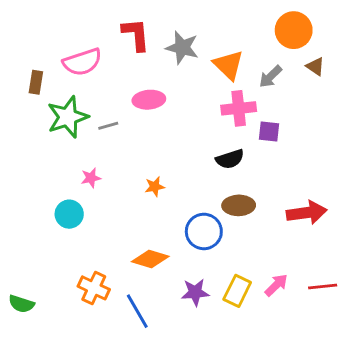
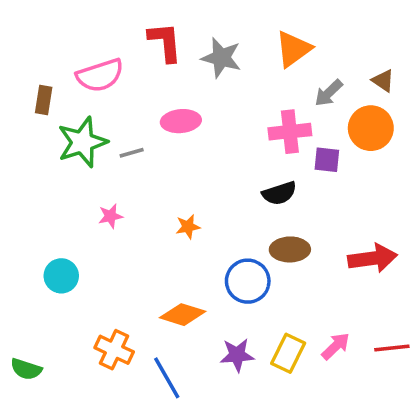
orange circle: (294, 30) -> (371, 128), moved
orange triangle: (228, 65) -> (293, 49), moved, turned 40
cyan circle: (69, 214) -> (61, 276), moved

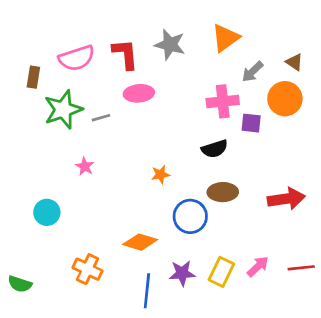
red L-shape: (165, 42) -> (125, 54), moved
pink star: (111, 216) -> (85, 166), turned -30
orange star: (188, 227) -> (160, 174), moved
blue line: (167, 378) -> (147, 291), moved, turned 36

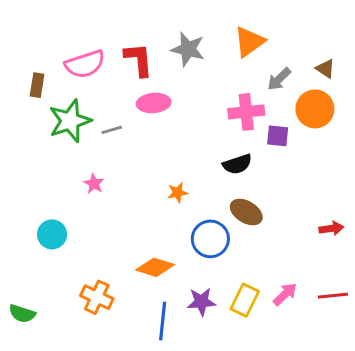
brown ellipse: (223, 192) -> (246, 212), turned 32
red arrow: (286, 199) -> (331, 228), moved, size x0.6

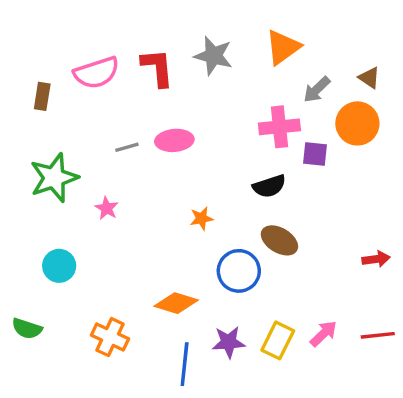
pink ellipse: (154, 103) -> (174, 140), moved
green star: (70, 121) -> (54, 178), moved
green semicircle: (22, 314) -> (27, 329), moved

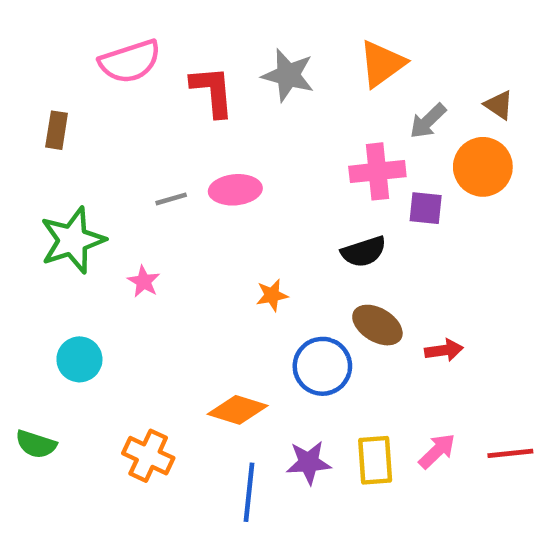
pink semicircle: (96, 73) -> (130, 61), moved
red arrow: (376, 259) -> (444, 350), moved
yellow rectangle: (278, 340) -> (375, 460), turned -30

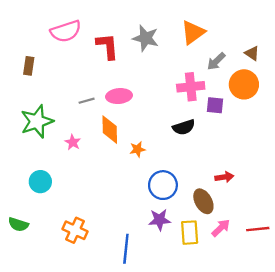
brown ellipse: (377, 325) -> (203, 201), moved, turned 30
orange diamond: (238, 410) -> (110, 130), moved, turned 72
purple star: (309, 463) -> (159, 220), moved

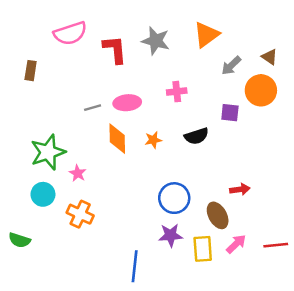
pink cross: (191, 87) -> (177, 92), moved, size x0.7
green star: (37, 121) -> (48, 152), moved
pink star: (73, 142) -> (78, 173), moved
orange star: (138, 149) -> (153, 140), moved
orange cross: (75, 230) -> (80, 214), moved

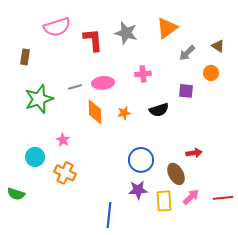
orange circle: (261, 90) -> (211, 73), size x0.6
green star: (48, 152) -> (39, 99), moved

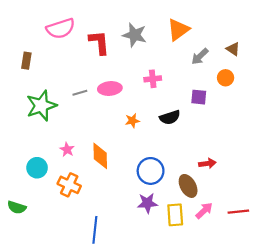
orange diamond: (95, 112) -> (100, 156), moved
blue line: (109, 215) -> (95, 230), moved

